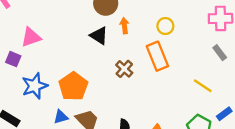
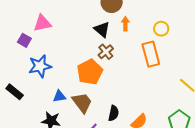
brown cross: (124, 69) -> (106, 52), moved
orange pentagon: (73, 86) -> (90, 72), moved

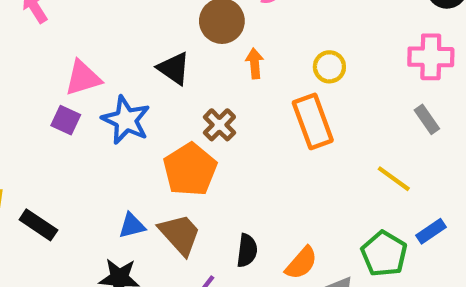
black triangle: (102, 29) -> (174, 68), moved
purple square: (24, 40) -> (66, 120), moved
blue star: (40, 66) -> (126, 120), moved, turned -30

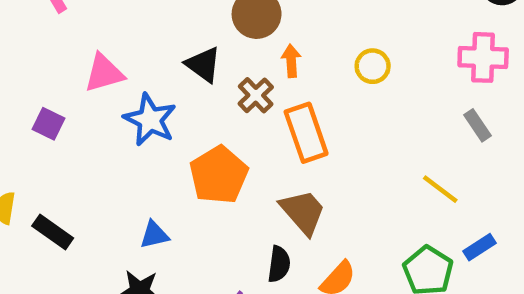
purple square: (66, 120) -> (49, 124), moved
orange rectangle: (313, 121) -> (306, 133), moved
brown cross: (219, 125) -> (256, 95), moved
brown trapezoid: (180, 234) -> (303, 212), moved

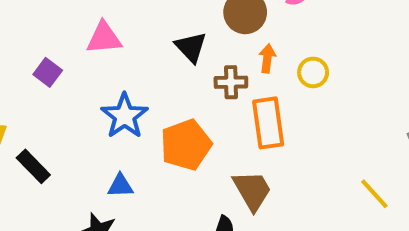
yellow circle: (373, 66) -> (313, 72), moved
brown cross: (256, 95) -> (231, 82), turned 32
blue star: (150, 120) -> (125, 116), moved

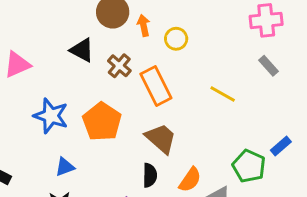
orange arrow: (267, 58) -> (144, 25), moved
brown cross: (231, 82) -> (119, 66), turned -30
yellow line: (374, 194) -> (223, 94), moved

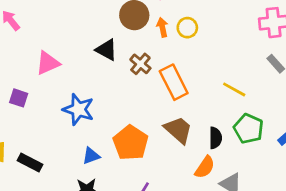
yellow circle: (176, 39) -> (187, 28), moved
orange pentagon: (102, 122) -> (131, 143), moved
green pentagon: (249, 166) -> (249, 129), moved
black semicircle: (150, 175) -> (215, 138), moved

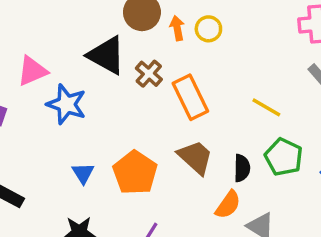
black triangle: (106, 50) -> (106, 55), size x1.4
blue star: (78, 109) -> (66, 104), moved
blue triangle: (91, 156) -> (83, 173), moved, turned -42

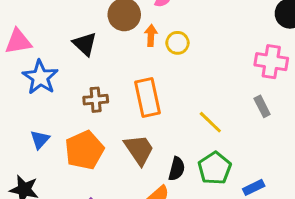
black triangle: (106, 55) -> (85, 44), size x0.7
brown cross: (149, 74) -> (96, 100), moved, turned 30

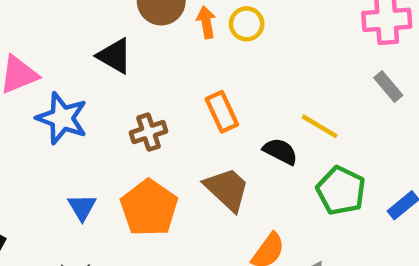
orange rectangle: (148, 97) -> (222, 112), size x0.7
black semicircle: (177, 169) -> (280, 151), moved, turned -65

